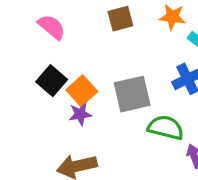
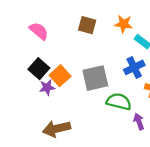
brown square: (120, 19) -> (87, 25), turned 30
purple star: (80, 114) -> (47, 87), moved

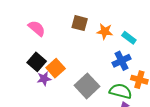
orange star: (124, 24) -> (105, 31), moved
gray square: (95, 78) -> (87, 86), moved, turned -30
green semicircle: (119, 102) -> (121, 91), moved

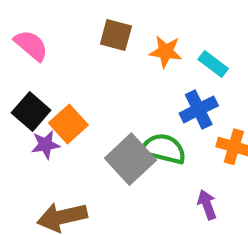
green semicircle: (121, 91) -> (164, 149), moved

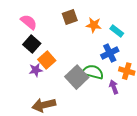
brown square: (116, 35) -> (70, 17), turned -35
black square: (31, 112) -> (32, 44), moved
purple arrow: (207, 205) -> (114, 87), moved

